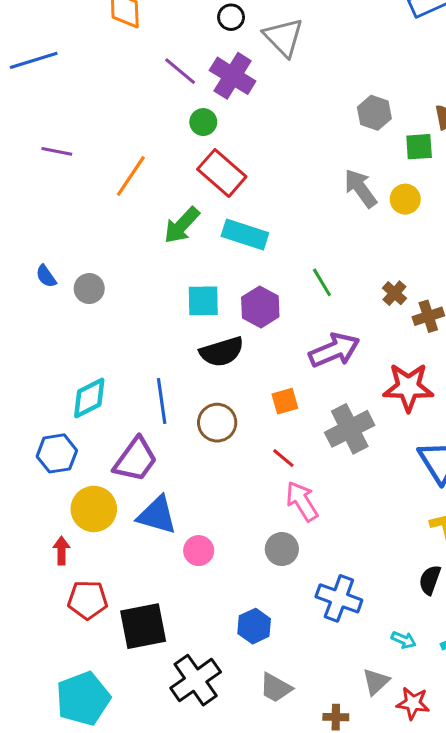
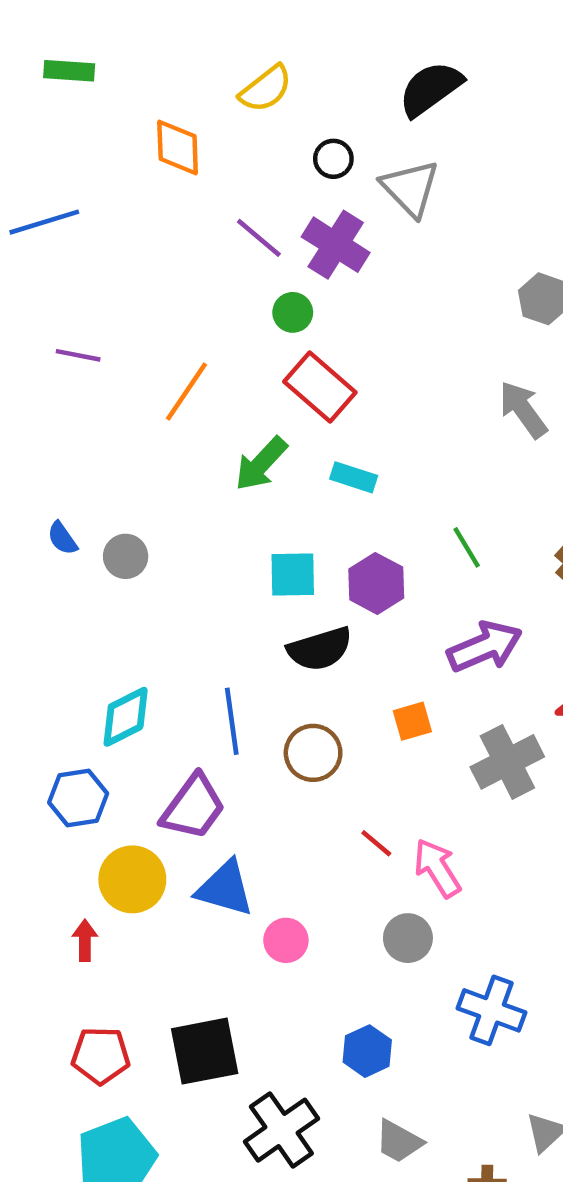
cyan rectangle: (245, 235) -> (354, 477), size x0.7
red line: (283, 458) -> (376, 843), moved
red pentagon: (88, 600) -> (101, 1056), moved

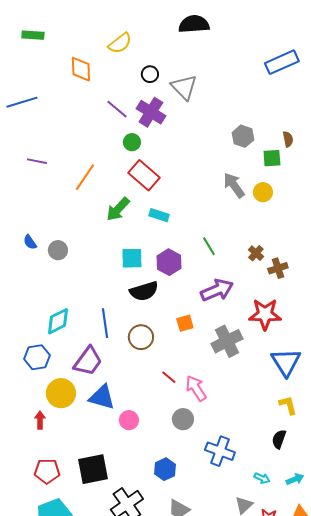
black semicircle: (431, 89) -> (194, 24), moved, turned 32

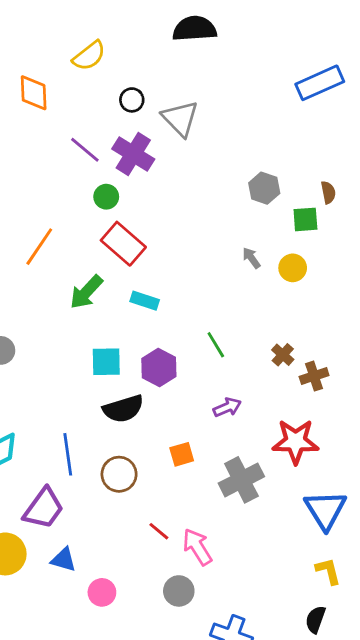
gray arrow: (234, 185) -> (251, 258), size x0.6
purple arrow: (217, 290) -> (227, 407), size x0.6
blue triangle: (102, 397) -> (64, 560), size x0.7

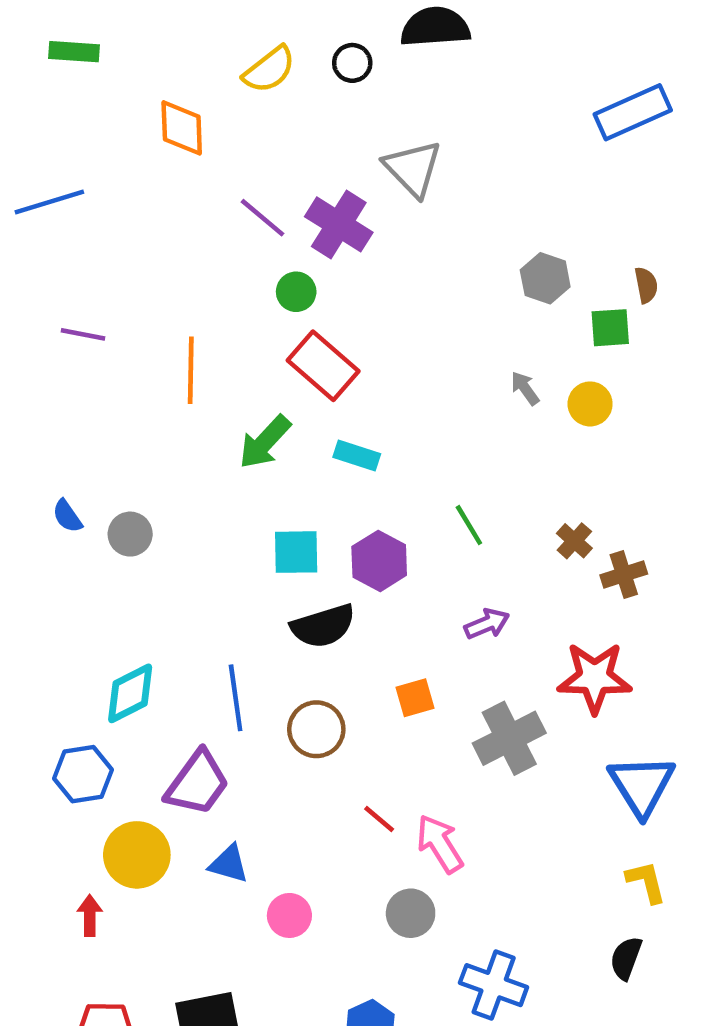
black circle: (132, 100) -> (352, 63), moved
orange line: (39, 247) -> (191, 370), turned -33

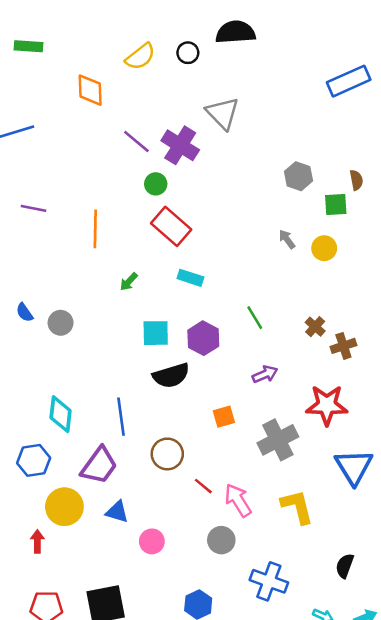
green arrow: (265, 442) -> (129, 282), moved, size x0.6
cyan diamond: (130, 693) -> (61, 414), turned -57
brown circle: (316, 729) -> (167, 454), moved
yellow L-shape: (646, 882) -> (297, 507), moved, size x1.4

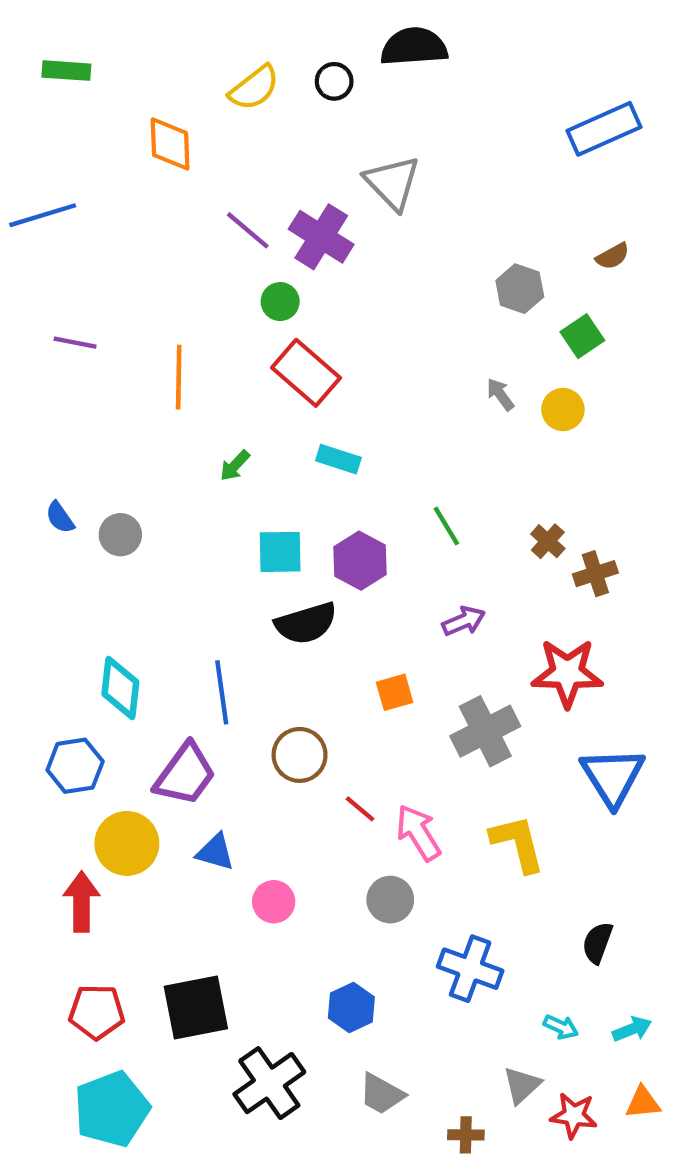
brown semicircle: (356, 180) -> (613, 256), moved, turned 72
green square: (336, 204) -> (582, 336), turned -30
red arrow: (37, 541) -> (82, 902), size x1.5

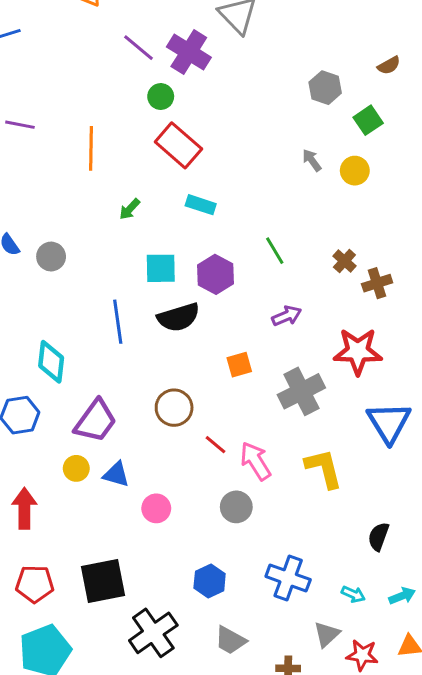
blue line: (222, 692) -> (118, 322), moved
yellow circle: (127, 843) -> (76, 468), moved, size x0.6
blue cross: (470, 969) -> (288, 578), moved

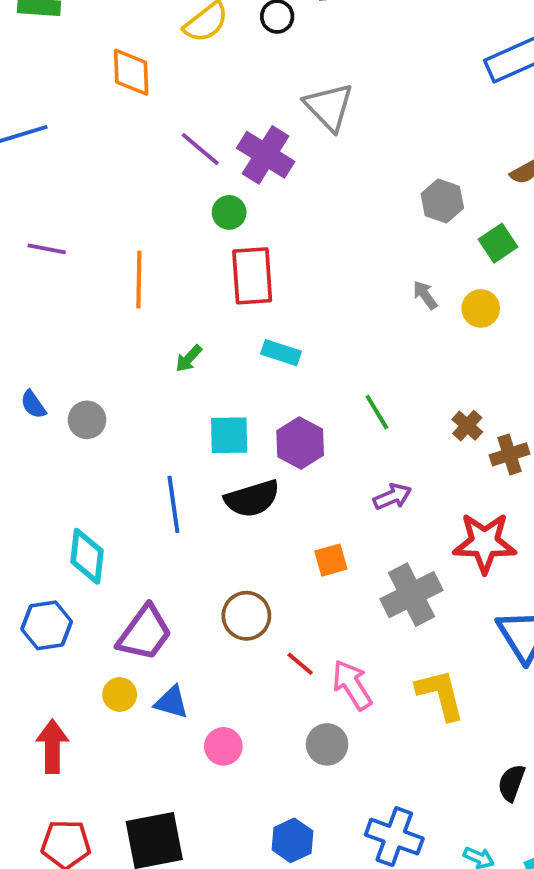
red rectangle: (178, 145) -> (252, 276), turned 45

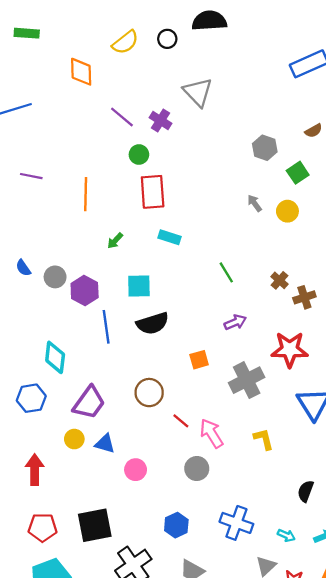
purple cross: (266, 155) -> (160, 120), size x0.7
purple hexagon: (300, 443) -> (85, 291), moved
yellow L-shape: (440, 694) -> (264, 439), size x0.7

